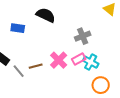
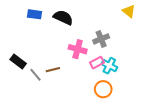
blue rectangle: (18, 28) -> (35, 14), moved
pink cross: (59, 60) -> (78, 49), moved, turned -30
orange circle: (101, 85) -> (103, 89), moved

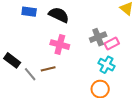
pink cross: (78, 49) -> (60, 45), moved
pink rectangle: (97, 63) -> (112, 43), moved

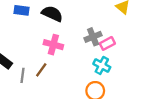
brown line: (48, 69) -> (41, 70), turned -40
gray line: (30, 74) -> (22, 75), turned 48

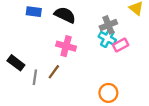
gray cross: (93, 37) -> (108, 25), moved
cyan cross: (102, 65) -> (107, 38), moved

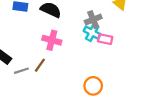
pink rectangle: (121, 45) -> (105, 39), turned 40
gray line: (35, 77) -> (21, 71), turned 64

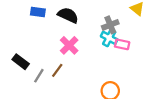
pink cross: (52, 40) -> (69, 45), turned 30
gray line: (21, 71) -> (39, 76), turned -40

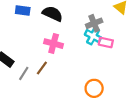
pink cross: (69, 45) -> (54, 44), turned -30

